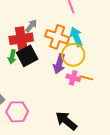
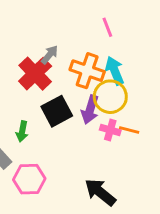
red cross: (21, 39) -> (35, 74), turned -35
black square: (27, 56) -> (57, 111), moved
green arrow: (12, 57) -> (22, 131), moved

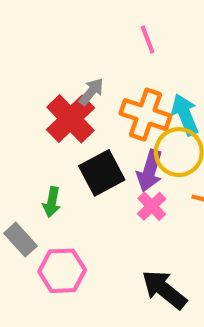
pink line: (107, 27) -> (148, 40), moved
pink cross: (110, 130) -> (152, 206), moved, turned 30

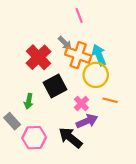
gray arrow: (91, 92) -> (65, 43), moved, turned 96
purple arrow: (150, 171) -> (87, 121), moved, turned -130
black arrow: (164, 290) -> (70, 138), moved

